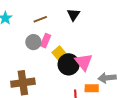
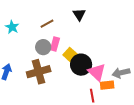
pink triangle: (84, 62) -> (97, 72), moved
brown cross: (23, 83) -> (39, 72), moved

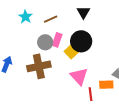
cyan star: (12, 27) -> (25, 17), moved
black circle: (81, 65) -> (81, 41), moved
pink triangle: (97, 72) -> (79, 76), moved

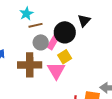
brown line: (51, 19) -> (36, 25), moved
black circle: (81, 41) -> (65, 32), moved
pink triangle: (79, 76) -> (56, 71), moved

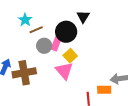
brown cross: (30, 65) -> (24, 73), moved

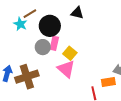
black triangle: (83, 17) -> (77, 13), turned -40
brown line: (36, 30) -> (30, 14), moved
black circle: (66, 32) -> (50, 26), moved

